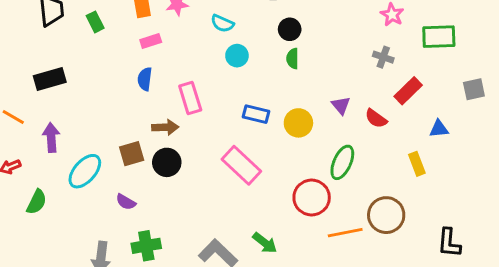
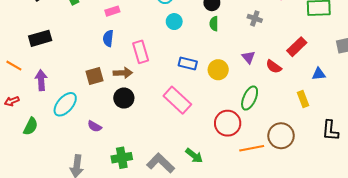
gray cross: (383, 57) -> (255, 18), moved
brown square: (132, 154) -> (95, 76), moved
black L-shape: (449, 243) -> (330, 130), moved
green cross: (146, 246) -> (122, 158), moved

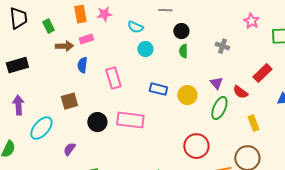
brown arrow: (123, 73) -> (64, 46), moved
green ellipse: (250, 98) -> (219, 108), moved
yellow rectangle: (303, 99) -> (253, 123), moved
pink rectangle: (177, 100) -> (130, 120), moved, turned -36
purple semicircle: (95, 126) -> (69, 149), turned 96

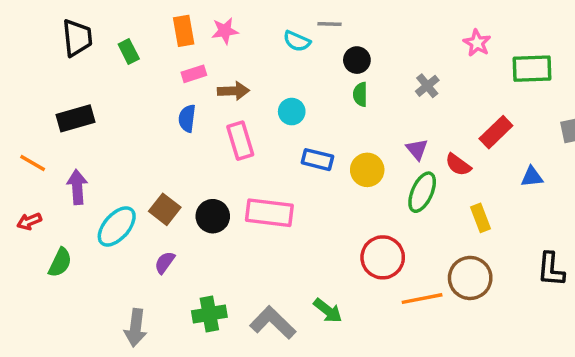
cyan semicircle: (135, 27) -> (297, 41), moved
brown arrow: (64, 46) -> (233, 91), moved
gray cross: (222, 46) -> (427, 86), turned 32
cyan circle: (145, 49) -> (292, 112), moved
brown square: (69, 101) -> (165, 209), moved, turned -36

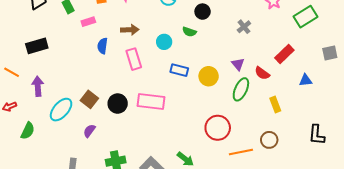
green rectangle: (532, 69) -> (306, 17), turned -30
pink rectangle: (194, 74) -> (88, 22), moved
green semicircle: (360, 94) -> (189, 32), moved, turned -72
brown circle: (470, 278) -> (269, 140), size x0.7

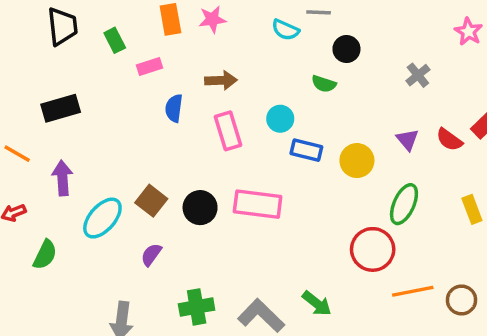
cyan circle: (164, 42) -> (280, 119), moved
red semicircle: (262, 73) -> (449, 140), moved
green ellipse: (241, 89) -> (404, 204), moved
brown circle: (269, 140) -> (462, 300), moved

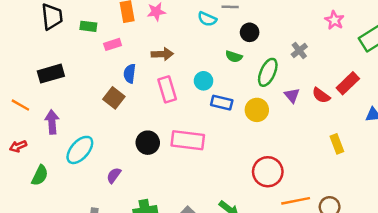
green rectangle: (115, 40) -> (88, 26), turned -56
brown square: (151, 201) -> (114, 98), moved
green ellipse: (404, 204) -> (268, 72), moved

